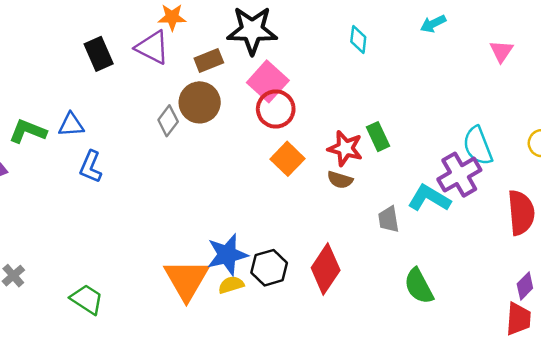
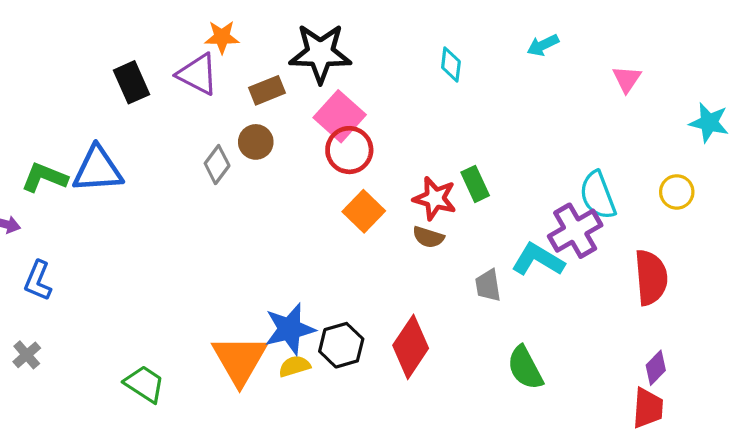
brown circle: (200, 102) -> (256, 142), size x0.7
blue triangle: (71, 125) -> (98, 169), size x1.6
blue L-shape: (91, 167) -> (38, 281), moved
green trapezoid: (87, 299) -> (144, 384), moved

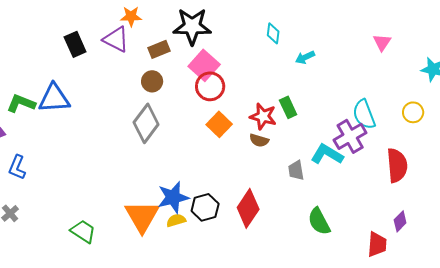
cyan arrow: (543, 45) -> (305, 57), moved
gray diamond: (217, 165) -> (146, 123), moved, size x1.6
red trapezoid: (648, 408) -> (377, 244), moved

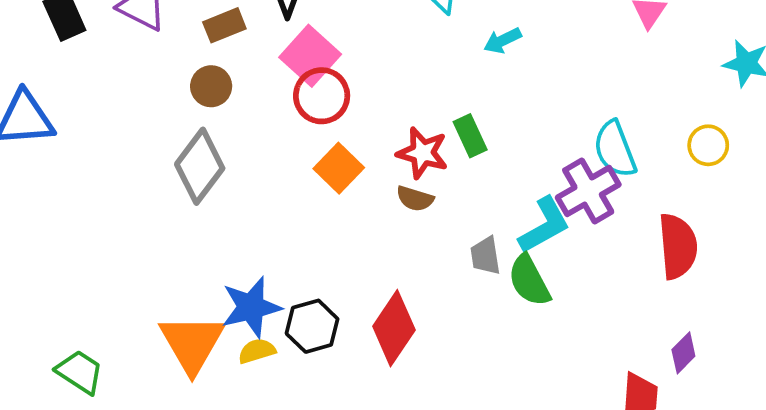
cyan L-shape: (327, 154) -> (544, 225), turned 120
green semicircle: (319, 221) -> (529, 281), moved

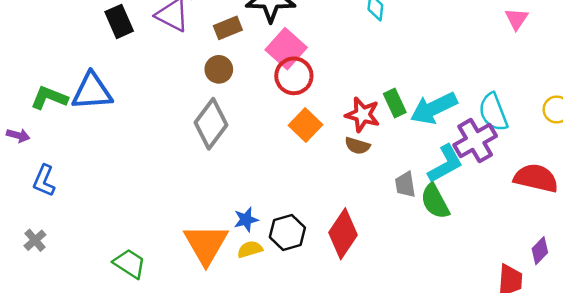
cyan arrow: (503, 41) -> (434, 108), moved, size x1.8
red semicircle: (678, 246) -> (536, 178), turned -72
blue star: (251, 307) -> (246, 220), size x0.6

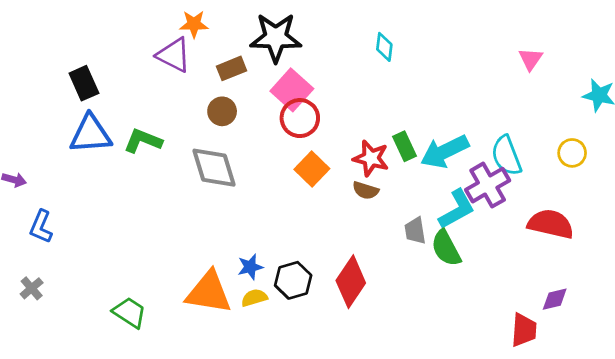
black rectangle: (119, 21) -> (84, 83), moved
green L-shape: (49, 98) -> (143, 141), moved
gray diamond: (211, 124) -> (214, 168), turned -54
orange triangle: (206, 244) -> (209, 292), turned -51
purple diamond: (540, 251) -> (555, 299), turned 32

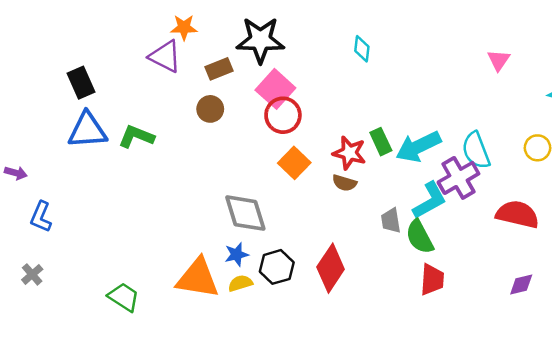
gray diamond: (214, 168) -> (245, 213), moved
red trapezoid: (524, 330) -> (432, 279), moved

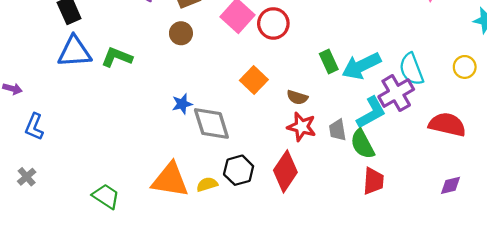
red circle: (283, 115) -> (273, 23), moved
red star: (349, 153) -> (302, 127), moved
blue star: (237, 254) -> (182, 104), moved

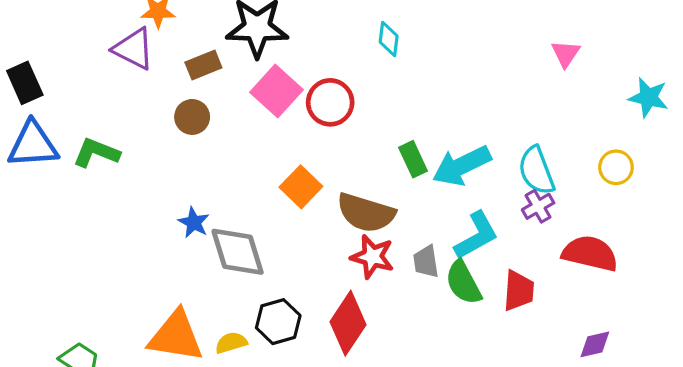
purple cross: (396, 93) -> (538, 206), moved, size x0.6
brown semicircle: (297, 97) -> (366, 213), size x1.8
blue star: (182, 104) -> (194, 223), turned -30
red trapezoid: (373, 181) -> (519, 291), moved

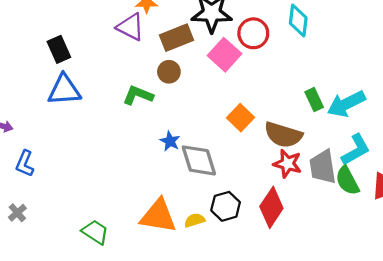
cyan diamond: (389, 39) -> (298, 21), size x1.4
brown rectangle: (203, 65) -> (176, 38), size x1.4
red circle: (330, 102) -> (253, 33), moved
green L-shape: (96, 153) -> (138, 95), moved
gray trapezoid: (426, 262) -> (323, 167), size x1.6

